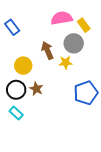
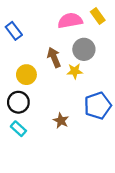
yellow rectangle: (84, 25) -> (98, 16), moved
brown star: (36, 89) -> (61, 121), moved

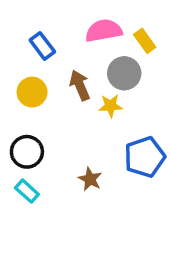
yellow rectangle: (98, 16) -> (145, 41), moved
blue rectangle: (14, 31) -> (42, 46), moved
yellow circle: (26, 75) -> (32, 92), moved

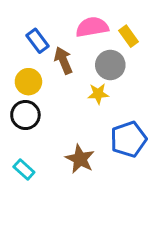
brown arrow: (80, 85) -> (63, 60), moved
black circle: (27, 152) -> (25, 115), moved
brown star: (90, 179) -> (80, 159), size x1.4

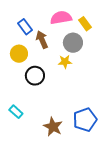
black circle: (25, 115) -> (35, 76), moved
blue pentagon: (129, 139) -> (85, 120), moved
brown star: (80, 159) -> (53, 127), moved

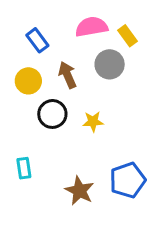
brown arrow: (42, 40) -> (67, 75), moved
yellow star: (65, 62) -> (93, 122), moved
cyan rectangle: (16, 112) -> (24, 168), turned 40

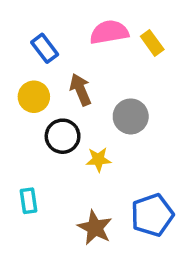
gray circle: (110, 64) -> (131, 116), moved
yellow star: (93, 122) -> (98, 159), moved

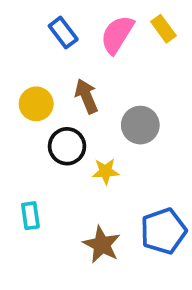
pink semicircle: (109, 32) -> (117, 34), turned -48
yellow rectangle: (152, 43) -> (163, 29), moved
blue rectangle: (45, 48) -> (63, 33), moved

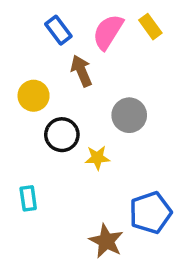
brown arrow: (86, 96) -> (81, 71), moved
brown star: (102, 245) -> (106, 241), moved

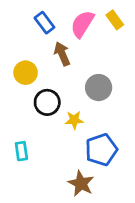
blue pentagon: (150, 213) -> (101, 150), moved

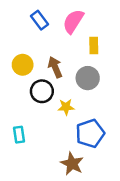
yellow rectangle: (115, 20) -> (94, 45), moved, turned 35
brown arrow: (62, 54) -> (55, 67), moved

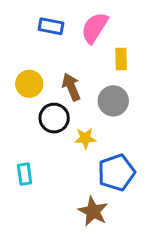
blue rectangle: (39, 20) -> (51, 26), turned -42

